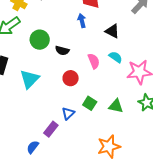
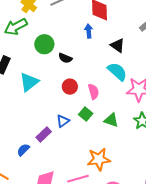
cyan semicircle: (116, 57) -> (117, 72), size x1.5
pink semicircle: (94, 61) -> (93, 92), moved

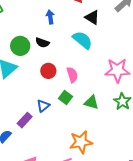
blue arrow: (89, 31) -> (50, 17), moved
green circle: (44, 44) -> (20, 46), moved
black triangle: (118, 45) -> (92, 17), moved
cyan semicircle: (117, 72) -> (82, 40), moved

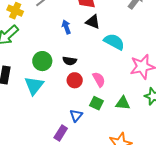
black triangle: (92, 17) -> (93, 22), moved
cyan semicircle: (82, 40) -> (114, 42), moved
black semicircle: (42, 43) -> (70, 61), moved

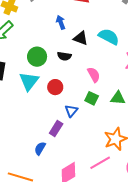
black triangle: (93, 22) -> (81, 38), moved
red circle: (75, 80) -> (55, 87), moved

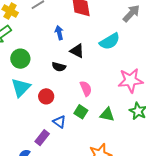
cyan semicircle: (109, 37) -> (110, 41), moved, turned 115
green circle: (37, 57) -> (20, 59), moved
blue triangle: (71, 111) -> (59, 122), turned -40

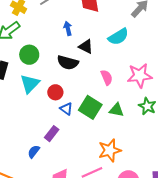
black semicircle: (59, 67) -> (68, 63), size x1.5
pink semicircle: (86, 89) -> (107, 77), moved
green square: (81, 112) -> (90, 107), size x1.6
blue triangle: (59, 122) -> (66, 109), moved

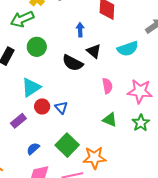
cyan triangle: (30, 84) -> (31, 87), moved
red circle: (55, 92) -> (42, 106), moved
green square: (90, 107) -> (67, 145), moved
purple rectangle: (52, 134) -> (18, 121), moved
blue semicircle: (34, 152) -> (33, 149), moved

